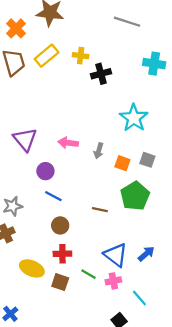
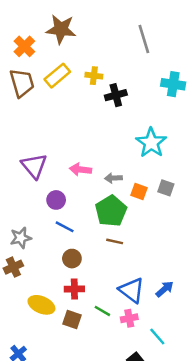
gray line: (127, 22) -> (144, 39), turned 55
gray arrow: (99, 151) -> (113, 178), turned 70
green pentagon: (135, 196) -> (111, 211), moved

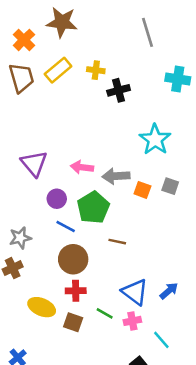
gray arrow: (113, 178) -> (116, 176), size x1.5
green pentagon: (111, 211) -> (93, 208), moved
brown circle: (72, 259) -> (73, 259), size x1.5

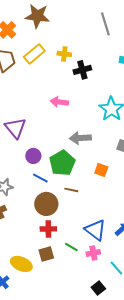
pink arrow: (82, 167) -> (59, 102), moved
orange square: (142, 190) -> (101, 170), moved
brown line: (117, 242) -> (71, 190), moved
yellow ellipse: (42, 307) -> (21, 264), moved
brown square: (73, 322) -> (46, 254), turned -35

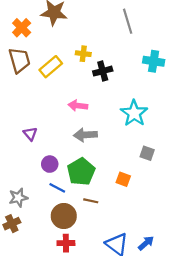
yellow rectangle: (34, 54) -> (51, 67), moved
purple triangle: (15, 128) -> (30, 134), size x0.6
gray arrow: (80, 138) -> (85, 135), moved

